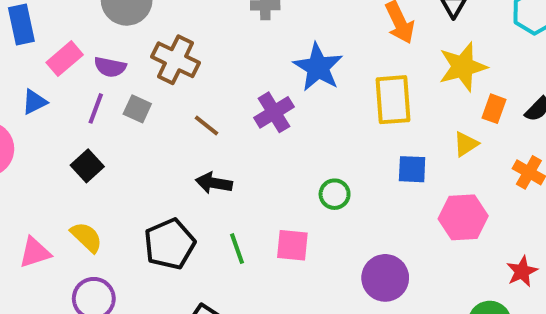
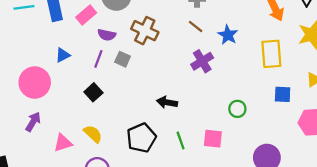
pink rectangle: (65, 59) -> (86, 15), moved
blue star: (318, 67) -> (228, 35), size x0.7
brown line: (207, 125) -> (196, 27), moved

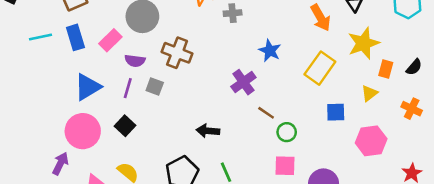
brown line: (196, 27) -> (266, 113), moved
yellow rectangle: (271, 54) -> (320, 68), turned 44
blue triangle: (63, 55) -> (88, 87), size x1.6
pink circle: (35, 83) -> (83, 131), moved
pink square: (213, 139) -> (285, 166), moved

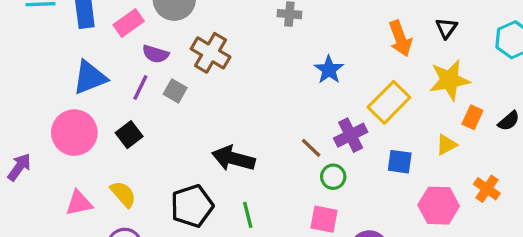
purple cross: (243, 82) -> (351, 135), moved
orange cross: (412, 109) -> (487, 189), moved
black arrow: (208, 131) -> (233, 158), size x1.4
purple arrow: (60, 164) -> (19, 167), moved

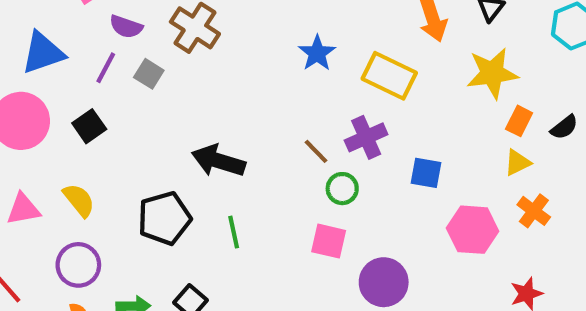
blue star: (329, 70) -> (317, 53), moved
yellow rectangle: (389, 102) -> (389, 76), moved, turned 69
yellow triangle: (446, 145) -> (517, 163), moved

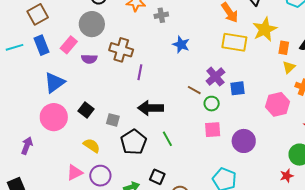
purple line: (106, 68) -> (140, 72), moved
gray square: (149, 74) -> (113, 120), moved
yellow rectangle: (389, 76) -> (234, 42), moved
blue square: (426, 173) -> (238, 88), moved
pink triangle: (23, 209) -> (75, 173), moved

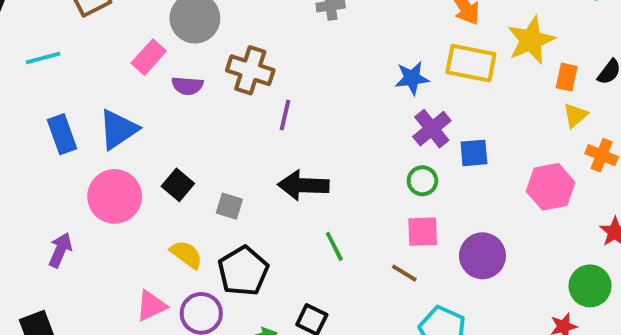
blue rectangle: (41, 45) -> (62, 134), moved
blue star: (181, 45) -> (412, 78), moved, turned -30
brown line: (194, 90) -> (404, 273), moved
black pentagon: (134, 142) -> (243, 271), moved

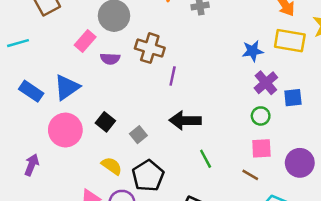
blue rectangle: (62, 134) -> (31, 91), turned -35
gray square: (229, 206) -> (138, 135), turned 35

